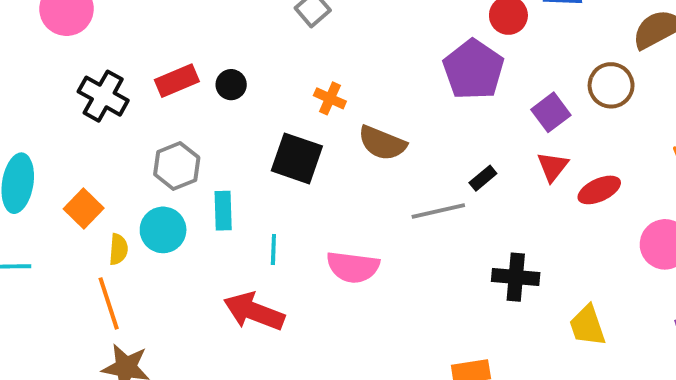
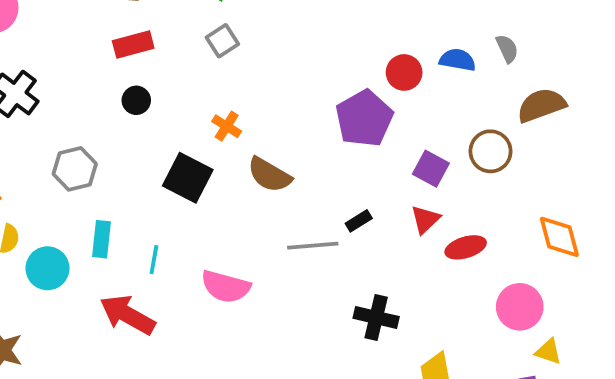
red rectangle: (177, 81) -> (133, 45), moved
purple square: (551, 112) -> (431, 169), turned -33
cyan rectangle: (223, 211) -> (101, 239), moved
cyan circle: (163, 230) -> (47, 268), moved

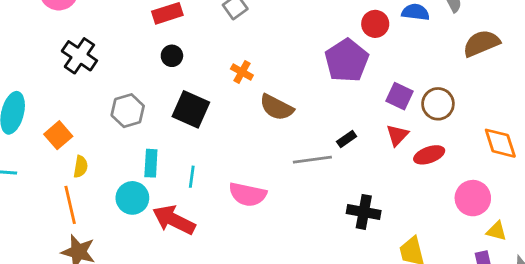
brown circle: (490, 151) -> (438, 104), moved
black square: (188, 178) -> (191, 109), moved
cyan circle: (47, 268) -> (132, 198), moved

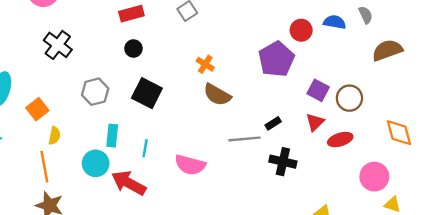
orange cross: (242, 72) -> (205, 64), moved
black cross: (364, 212) -> (283, 162), moved

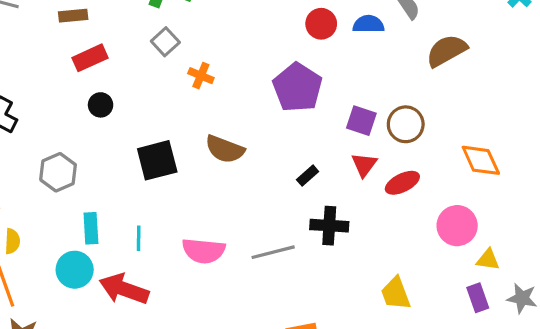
red circle: (301, 30) -> (321, 24), moved
orange cross: (205, 64) -> (201, 76), moved
black square: (147, 93) -> (157, 160), moved, turned -32
gray line: (244, 139) -> (273, 252), moved

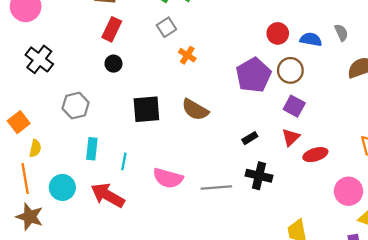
red rectangle: (90, 58) -> (112, 29), turned -50
brown circle: (406, 124) -> (290, 70), moved
cyan circle: (75, 270) -> (62, 187), moved

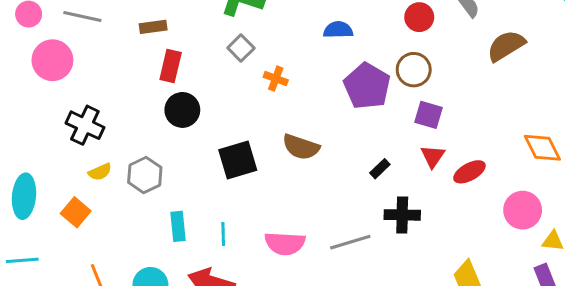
red circle: (278, 33) -> (419, 17), moved
blue semicircle: (311, 39) -> (338, 30), moved
black circle: (113, 64) -> (182, 110), size x1.5
yellow semicircle: (35, 148) -> (100, 172), moved, turned 66

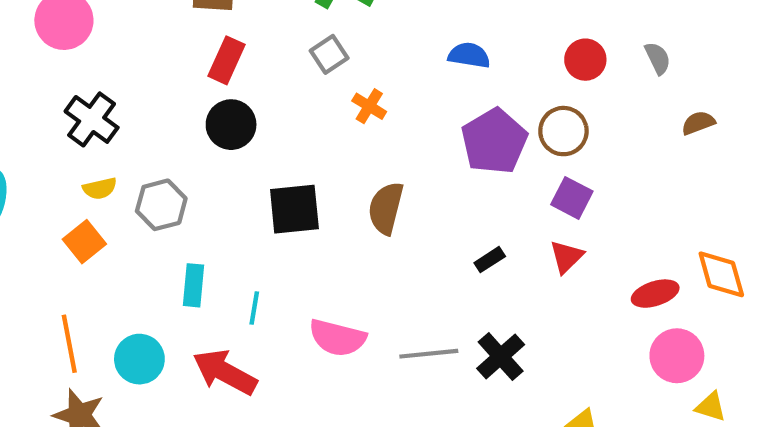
brown semicircle: (506, 46) -> (698, 123), size x0.6
brown semicircle: (301, 147) -> (386, 208), turned 75
red ellipse: (469, 172) -> (655, 294), moved
orange square: (76, 212) -> (84, 242), moved
black cross: (402, 215) -> (501, 357), moved, turned 36

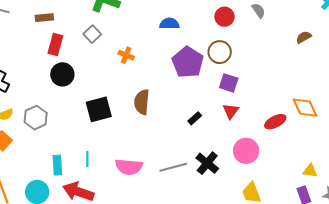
gray square: (329, 54) -> (92, 34), moved
brown semicircle: (698, 123) -> (304, 37), moved
cyan rectangle: (193, 285) -> (57, 165), moved
pink circle: (677, 356) -> (246, 151), moved

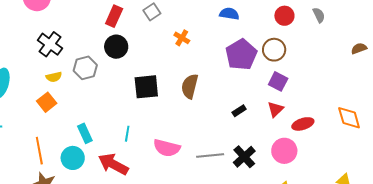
gray hexagon: (36, 118) -> (85, 68), moved
red ellipse: (275, 122) -> (303, 124), moved
cyan rectangle: (57, 165) -> (85, 133), moved, turned -30

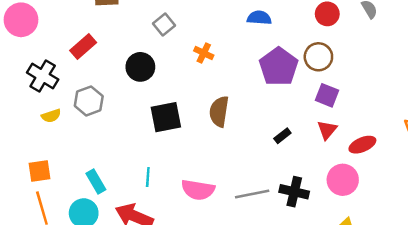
red rectangle: (114, 16) -> (83, 47), moved, turned 30
black circle: (116, 47) -> (140, 67), moved
orange square: (47, 102) -> (39, 171), moved, turned 36
black cross: (244, 157) -> (294, 192), turned -30

